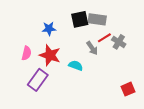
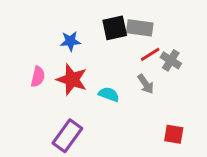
gray arrow: (92, 48) -> (146, 84), moved
purple rectangle: (38, 80) -> (67, 136), moved
red square: (128, 89) -> (174, 134), moved, turned 32

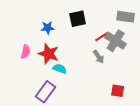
gray rectangle: (140, 28) -> (126, 17), moved
gray cross: (171, 60) -> (116, 41), size x1.5
cyan semicircle: (109, 94) -> (60, 69), moved

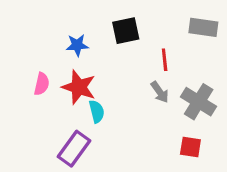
red line: (102, 37) -> (165, 60), turned -64
gray cross: (116, 41) -> (199, 102), moved
cyan semicircle: (60, 69) -> (97, 111), turned 56

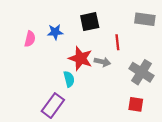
pink semicircle: (42, 84) -> (30, 39), moved
red star: (79, 87) -> (81, 58), moved
gray arrow: (160, 92) -> (102, 62), moved, turned -42

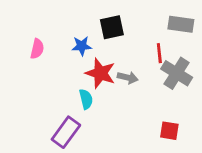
blue star: (55, 32) -> (82, 46), moved
red line: (117, 42) -> (159, 53), moved
gray cross: (141, 72) -> (177, 73), moved

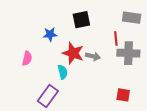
blue star: (82, 46) -> (50, 34), moved
pink semicircle: (37, 49) -> (27, 58), moved
gray cross: (177, 73) -> (128, 53), turned -30

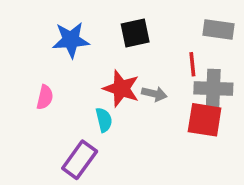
blue star: (50, 34) -> (71, 40), moved, size x1.5
red square: (123, 95) -> (205, 120), moved, size x1.5

